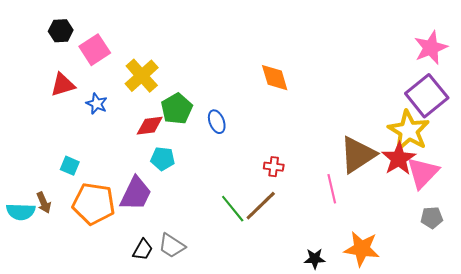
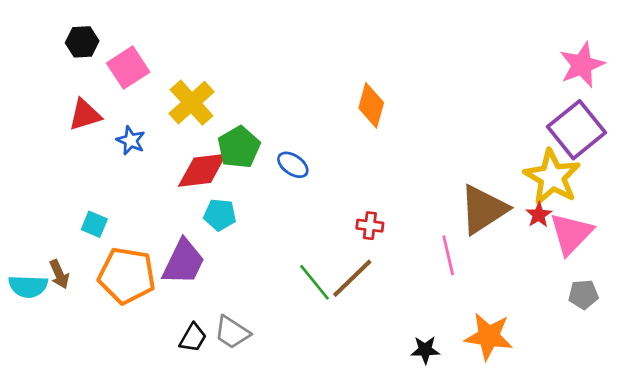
orange diamond: (275, 78) -> (371, 105), turned 32
blue ellipse: (217, 122) -> (293, 165), turned -35
red diamond: (150, 126) -> (202, 170), size x1.4
red star: (399, 159) -> (539, 215), size x0.6

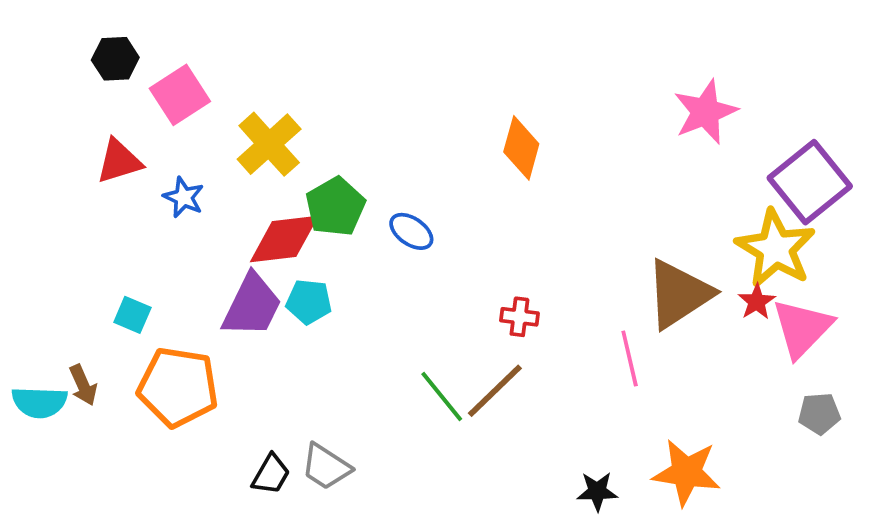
pink star: (582, 65) -> (705, 112), moved
purple trapezoid: (183, 262) -> (252, 305), moved

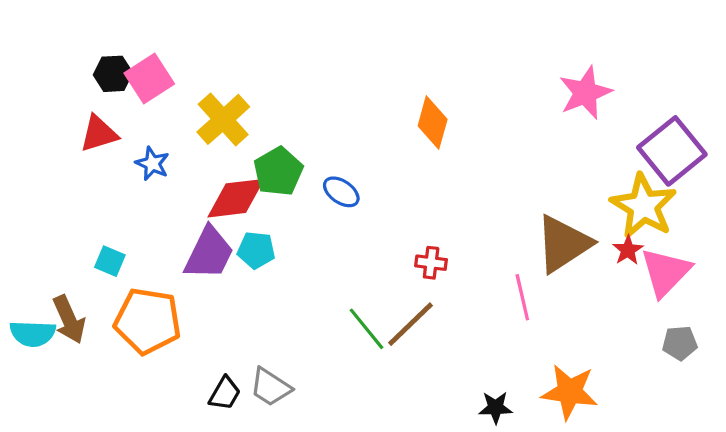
black hexagon: (115, 59) -> (113, 74), moved
brown arrow: (83, 385) -> (69, 319), size x1.4

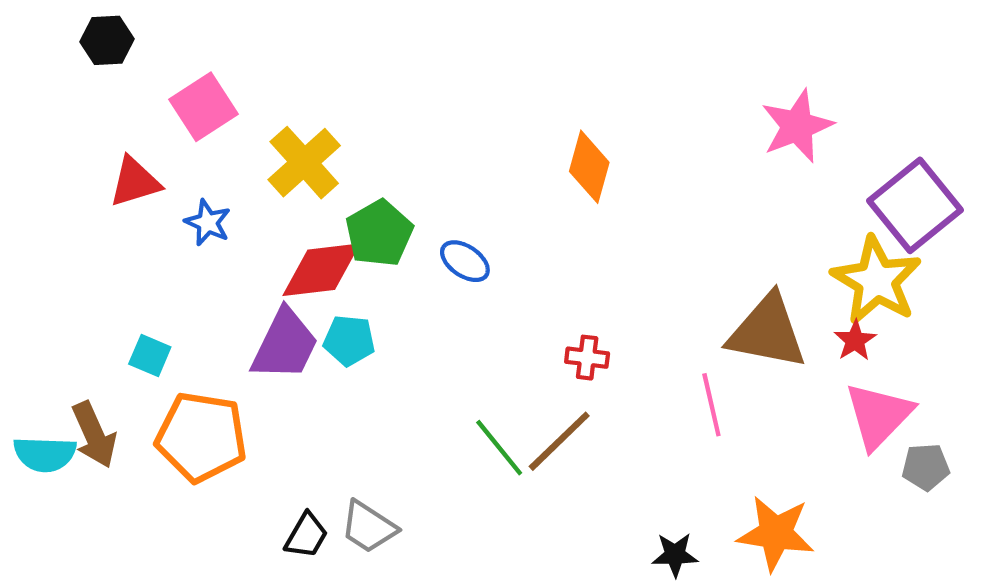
black hexagon: (113, 74) -> (107, 40), moved
brown triangle: (563, 244) -> (767, 332), turned 44
pink triangle: (666, 272) -> (879, 415), moved

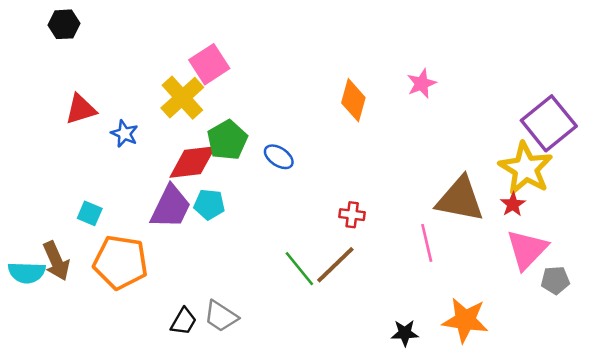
pink square: (203, 107) -> (209, 64), moved
pink star: (797, 126) -> (422, 83), moved, size x0.7

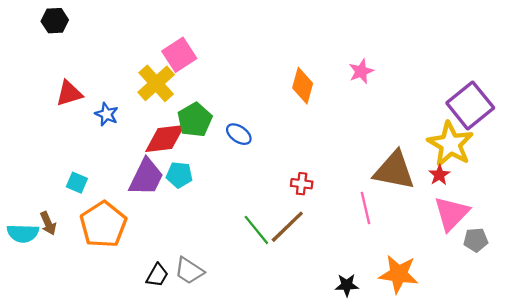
brown arrow: (56, 261) -> (48, 223), size x0.7
orange pentagon: (121, 262) -> (103, 224), turned 30

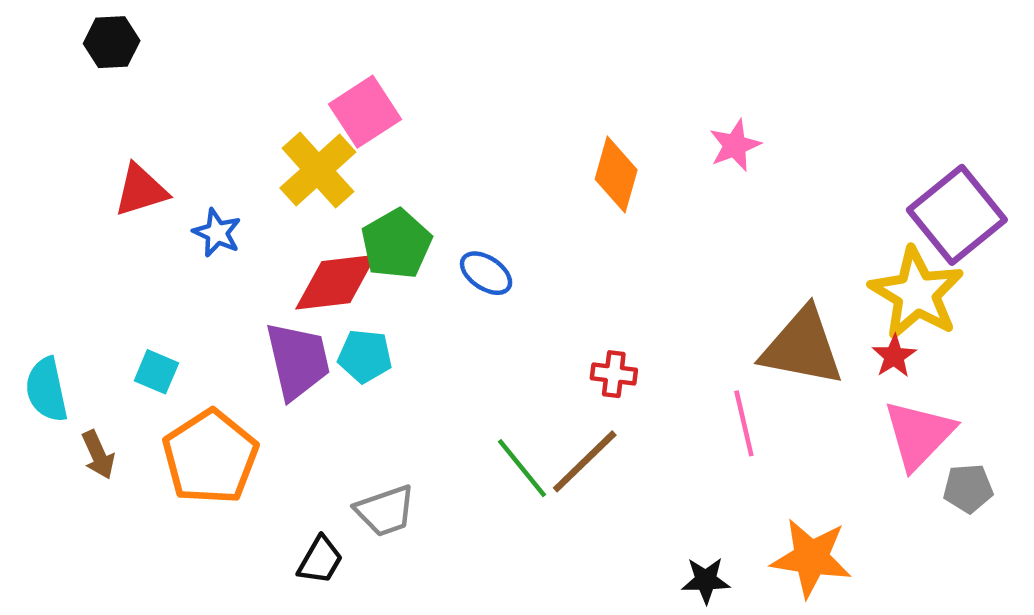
purple trapezoid: (146, 177) -> (298, 361), turned -39
cyan semicircle: (23, 233) -> (47, 390), moved, turned 76
gray trapezoid: (189, 271) -> (385, 511), moved, turned -52

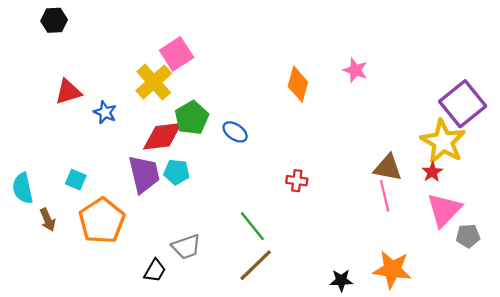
pink star: (735, 145) -> (355, 70), turned -30
brown triangle: (802, 347) -> (388, 168), size x0.7
pink line: (744, 423) -> (385, 196), moved
brown line: (585, 461) -> (256, 265), moved

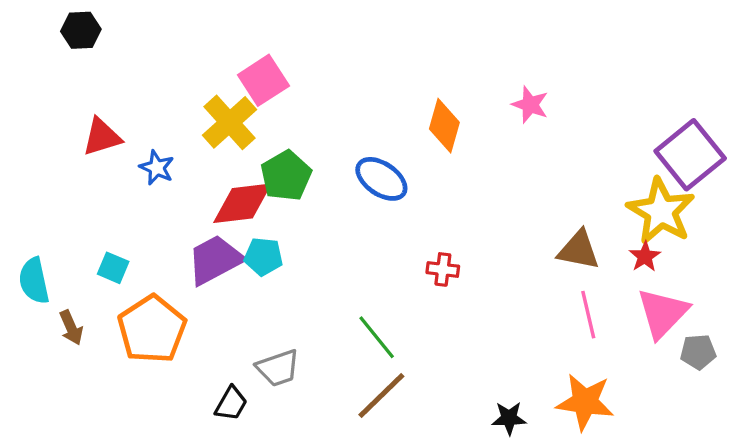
blue ellipse: (235, 132) -> (381, 179), moved, size x1.4
purple trapezoid: (144, 174) -> (215, 260), turned -105
pink line: (385, 196) -> (588, 315), moved

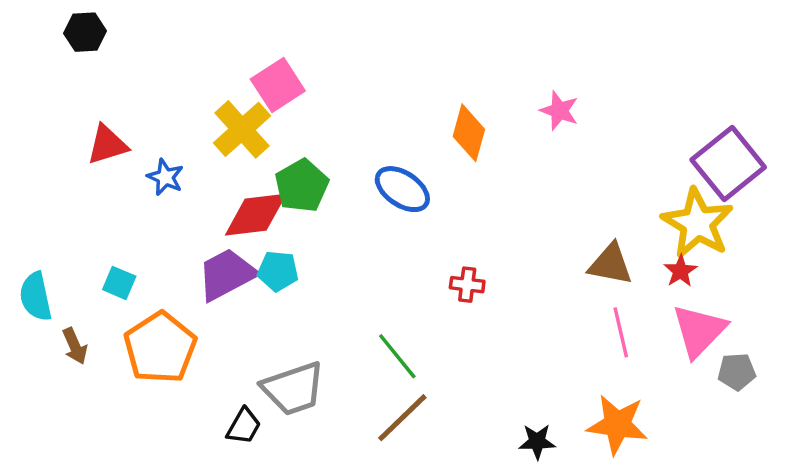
gray trapezoid: (278, 368) -> (293, 389), size x1.4

